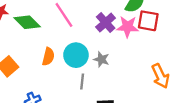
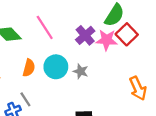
red square: (148, 21) -> (127, 34), turned 35
gray line: (82, 82) -> (25, 99), moved, turned -40

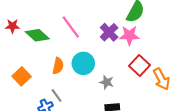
red square: (127, 34) -> (140, 66), moved
gray star: (81, 71) -> (107, 82), moved

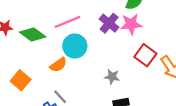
pink line: (71, 27) -> (67, 22), turned -70
cyan circle: (83, 63) -> (75, 46), moved
orange semicircle: (58, 66) -> (58, 65), turned 49

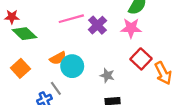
purple cross: (109, 23) -> (97, 25), moved
green diamond: (33, 34) -> (24, 34), moved
cyan circle: (75, 46) -> (72, 66), moved

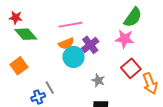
purple cross: (97, 25) -> (90, 45), moved
orange semicircle: (58, 58) -> (66, 44), moved
cyan circle: (72, 66) -> (73, 57), moved

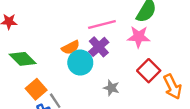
pink line: (70, 25) -> (102, 24), moved
green diamond: (26, 34) -> (23, 59), moved
orange square: (19, 66) -> (36, 89), moved

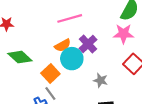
pink line: (102, 24) -> (70, 18), moved
orange square: (36, 89) -> (50, 73), moved

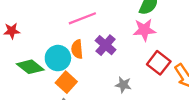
orange semicircle: (63, 45) -> (77, 49), turned 119
cyan circle: (72, 59) -> (58, 58), moved

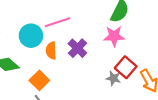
cyan circle: (58, 58) -> (31, 36), moved
gray star: (123, 85) -> (113, 78), moved

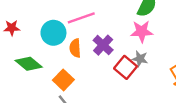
red square: (126, 67) -> (126, 67), moved
gray star: (113, 78) -> (140, 59), moved

